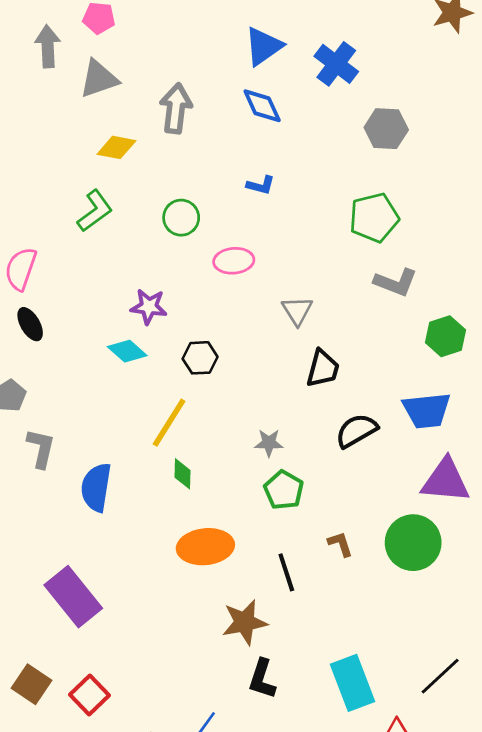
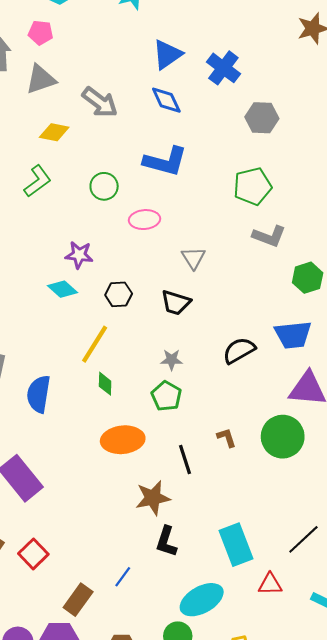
gray arrow: (176, 108) -> (100, 102), turned 120
blue L-shape: (261, 185) -> (165, 161), size x2.0
black trapezoid: (323, 369) -> (176, 303), moved, turned 92
green pentagon: (284, 490) -> (166, 396), moved

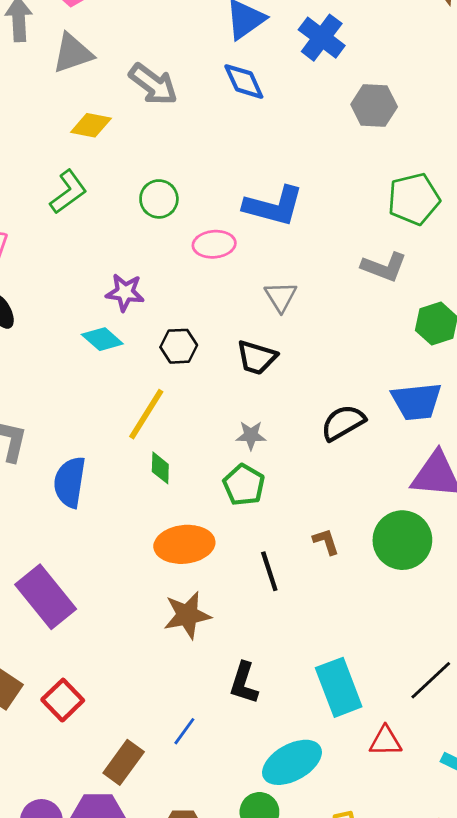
blue L-shape: (165, 161) -> (274, 206), moved
green pentagon: (253, 186) -> (414, 199), moved
brown star: (153, 498) -> (187, 615), moved

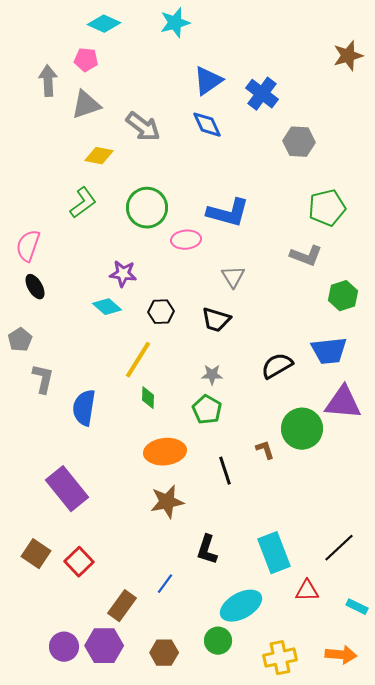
green circle: (159, 199) -> (147, 208), size x1.5
green circle: (402, 540) -> (302, 429), moved

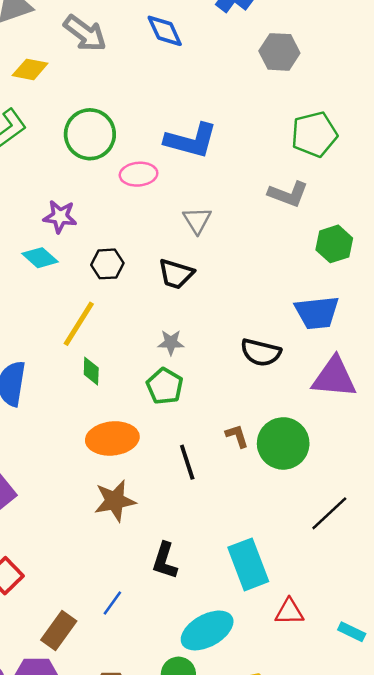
black semicircle: (277, 366) -> (261, 352), moved, turned -136
green circle: (302, 429) -> (283, 443), moved
black line: (339, 548) -> (329, 513), moved

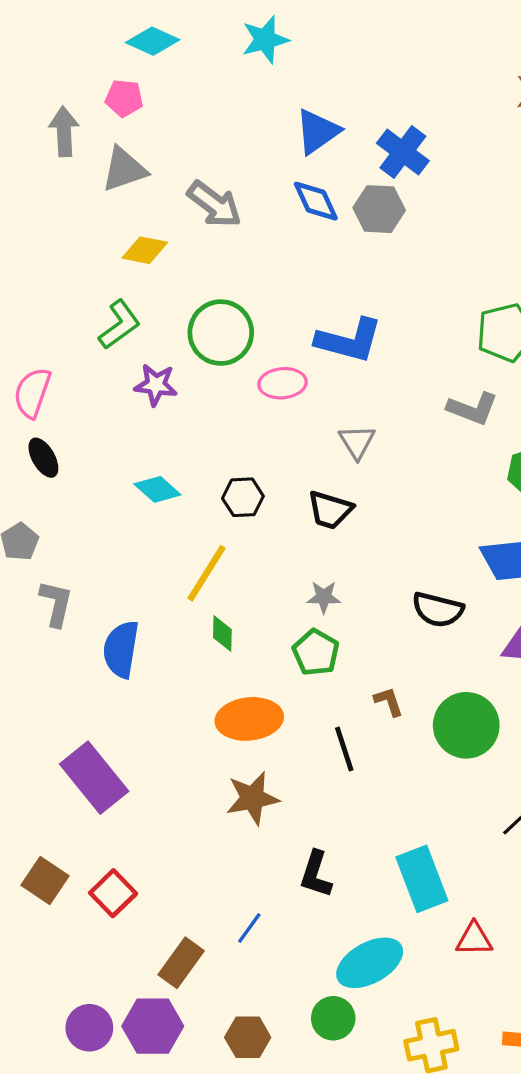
gray hexagon: (279, 52) -> (379, 209), moved
purple star: (60, 217) -> (156, 385), moved
brown L-shape: (237, 436) -> (389, 702), moved

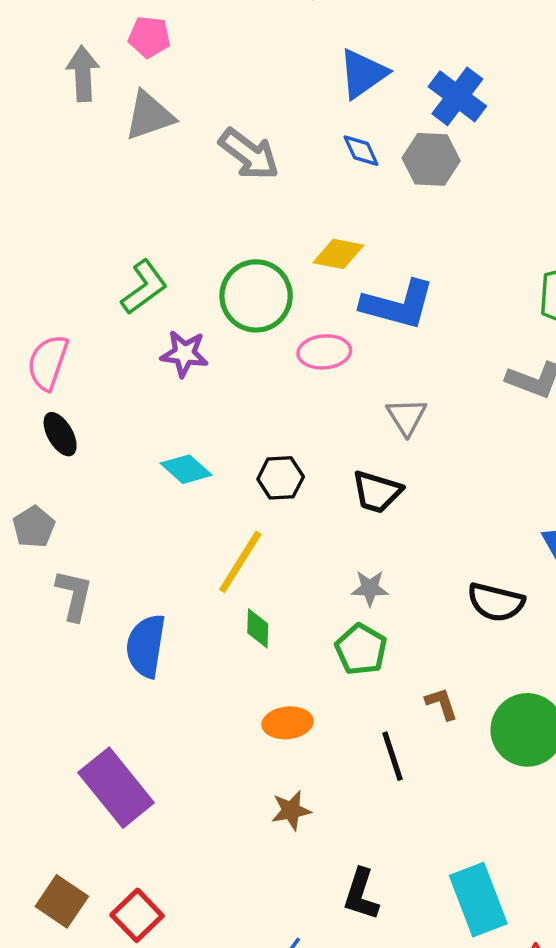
blue diamond: (316, 201) -> (361, 151), size x0.7
yellow diamond: (145, 250) -> (338, 254), moved
orange ellipse: (249, 719) -> (288, 723), size x0.7
brown star: (252, 798) -> (291, 810), size x0.7

